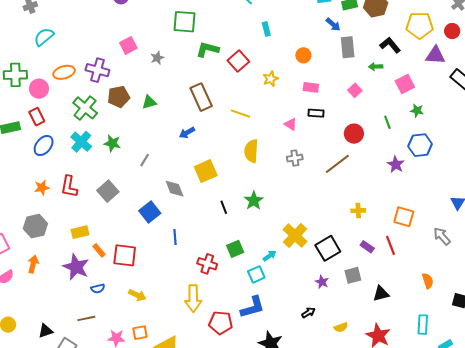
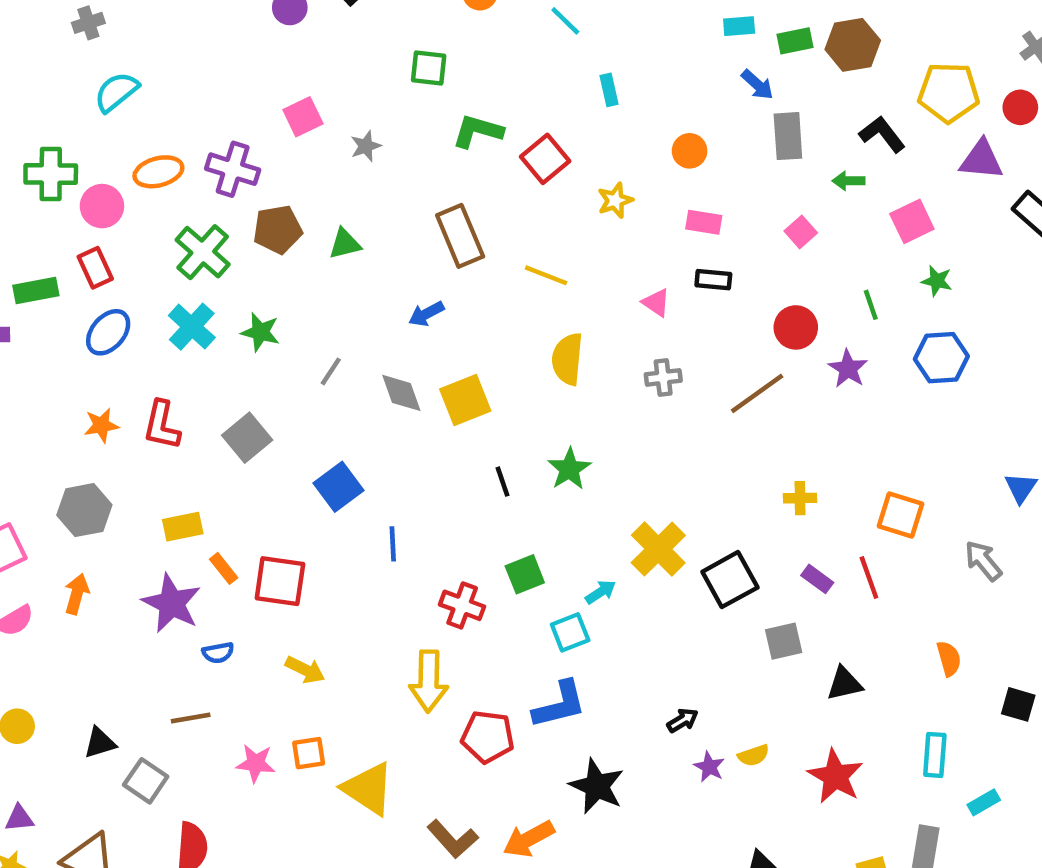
green square: (185, 22) -> (429, 68), size x0.7
purple star: (396, 164) -> (848, 369), moved
gray diamond: (175, 189) -> (401, 393), moved
purple star: (322, 282) -> (709, 767), moved

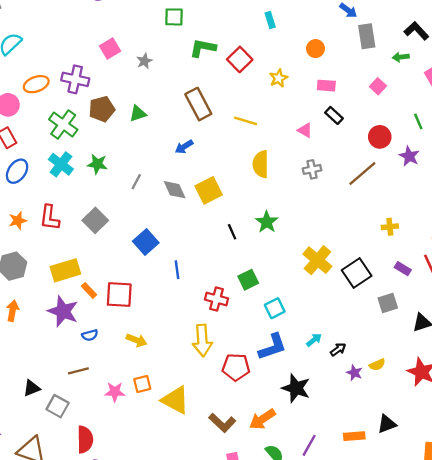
black rectangle: (713, 280) -> (334, 115), turned 42
yellow rectangle: (183, 527) -> (65, 270), size x1.4
cyan arrow: (601, 592) -> (314, 340), moved

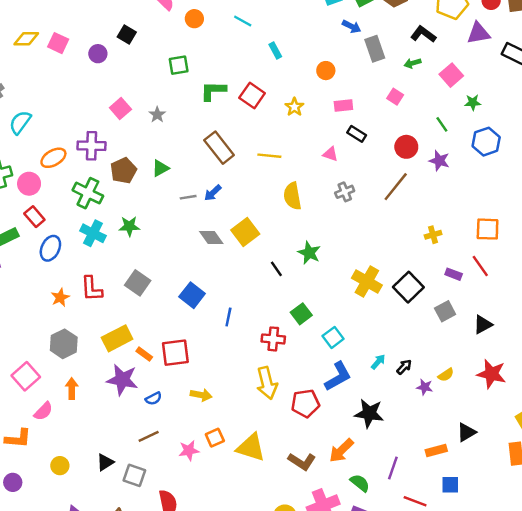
gray line: (136, 182) -> (188, 197), moved, turned 63
blue line: (177, 270) -> (228, 317), turned 30

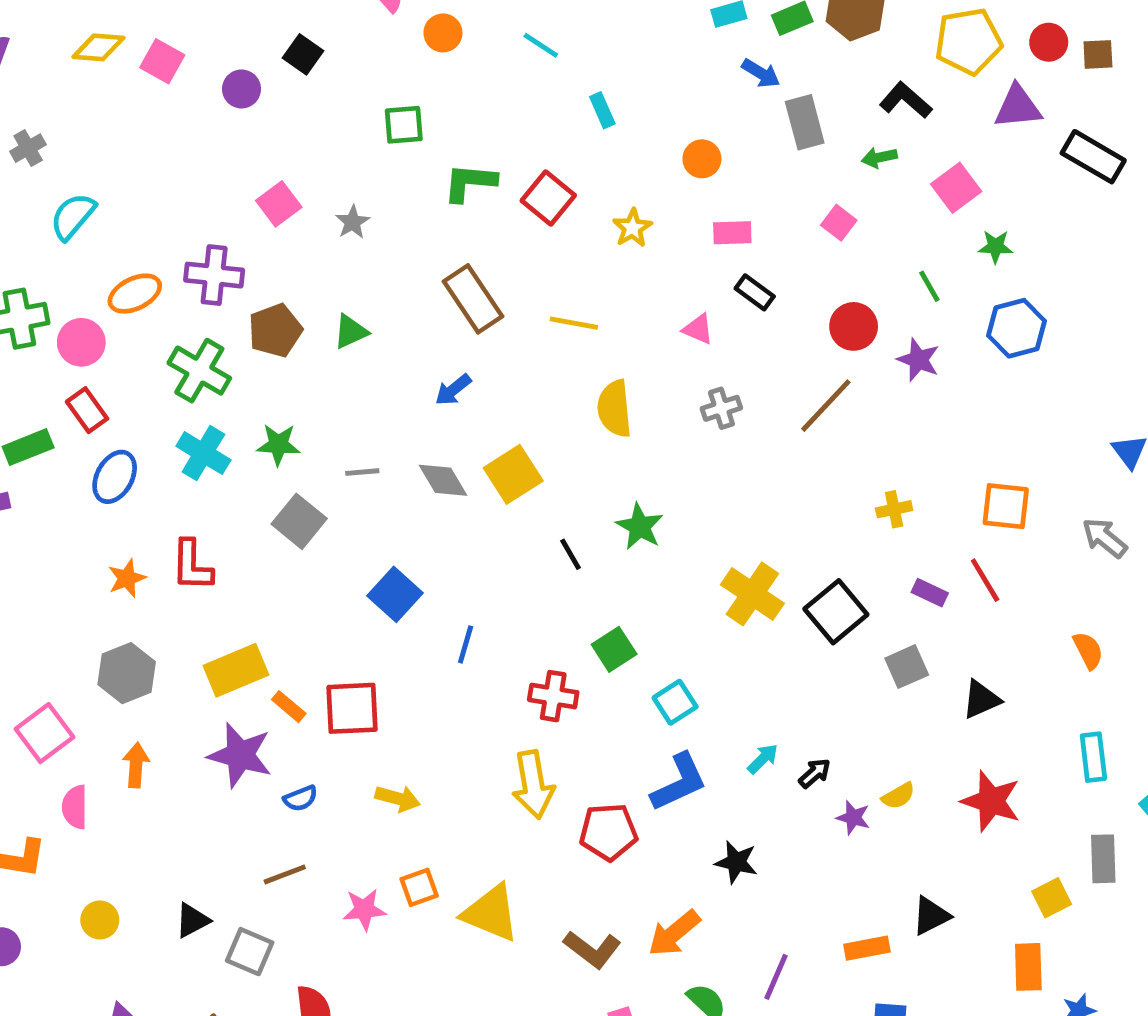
gray line: (188, 197) -> (362, 472), moved
gray square: (138, 283) -> (299, 521), moved
pink semicircle: (43, 411) -> (75, 807), turned 132
black star: (369, 413) -> (736, 862), size x0.7

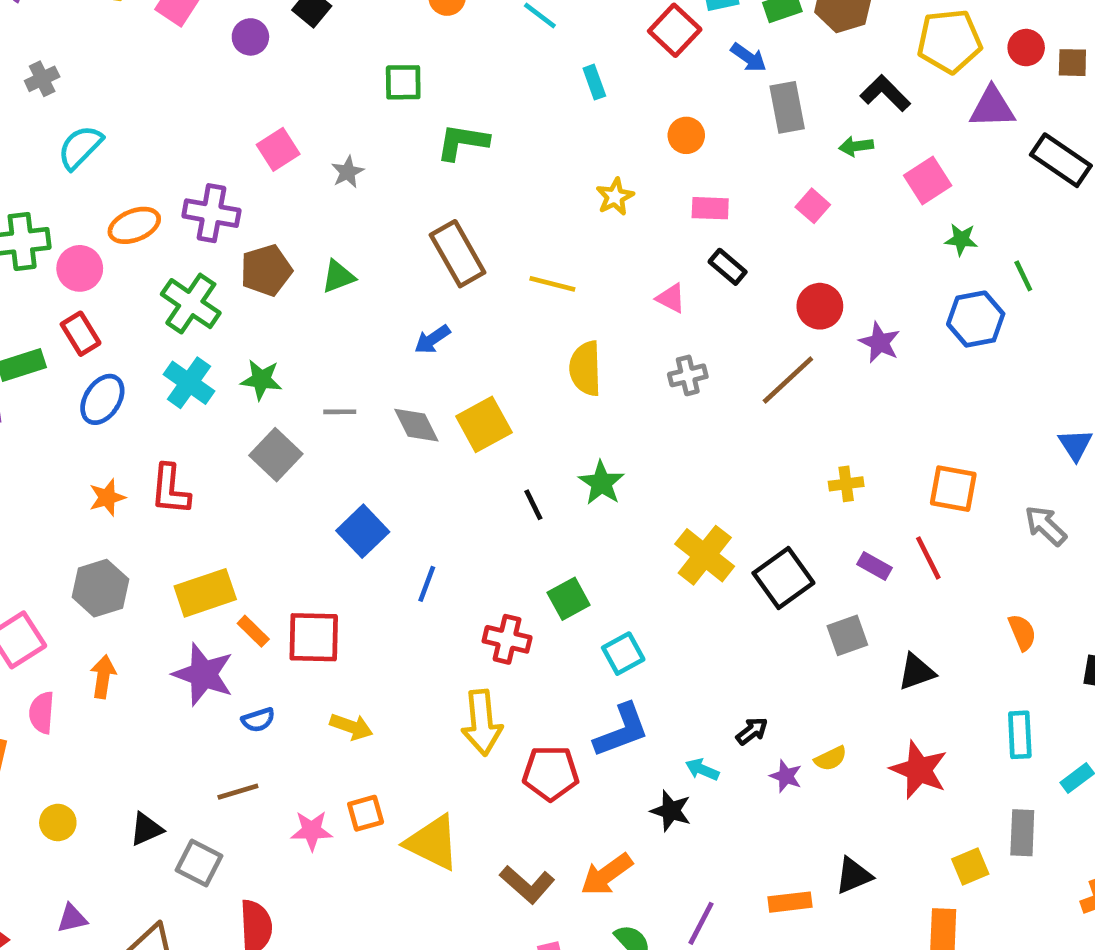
red square: (548, 198) -> (675, 30), moved
green line: (929, 286) -> (1023, 276), moved
cyan arrow: (763, 759) -> (702, 770), moved, turned -116

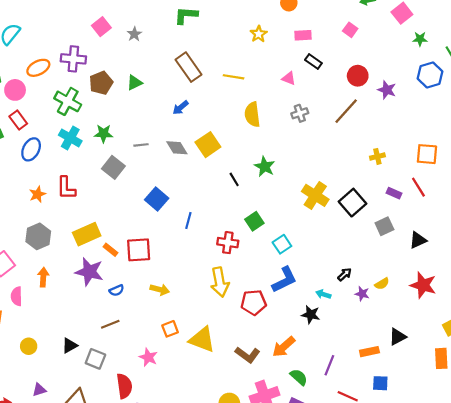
pink star: (312, 831) -> (148, 357), moved, turned 30

